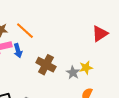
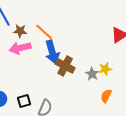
blue arrow: (18, 51) -> (52, 52), moved, size x1.6

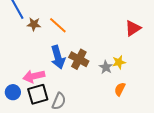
pink arrow: (20, 48) -> (34, 76), moved
blue arrow: (52, 52) -> (58, 57), moved
black square: (24, 101) -> (38, 94), size x1.5

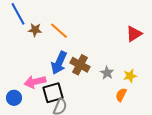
blue arrow: (58, 57) -> (59, 63), turned 40
yellow star: (119, 62) -> (130, 76), moved
black square: (38, 94) -> (53, 93), moved

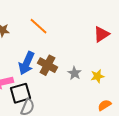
orange line: (59, 31) -> (38, 26), moved
orange semicircle: (121, 95) -> (104, 105), moved, turned 32

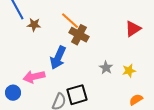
brown cross: (48, 65) -> (79, 35), moved
black square: (20, 93) -> (77, 95), moved

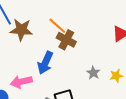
brown star: (34, 25) -> (21, 30), size x1.6

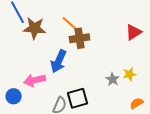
brown cross: (66, 40) -> (80, 38), turned -36
gray star: (93, 73) -> (113, 79), moved

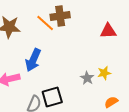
red triangle: (134, 32) -> (108, 31), turned 30
brown cross: (80, 38) -> (60, 16), moved

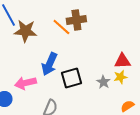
red triangle: (108, 31) -> (122, 61), moved
black square: (52, 97) -> (71, 78), moved

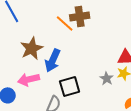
brown star: (25, 31) -> (32, 48), moved, turned -30
black square: (71, 78) -> (70, 86), moved

